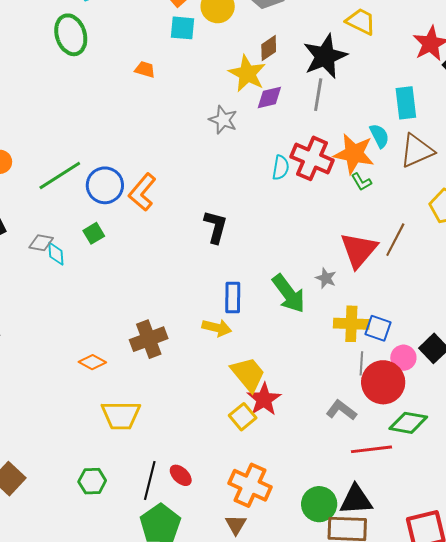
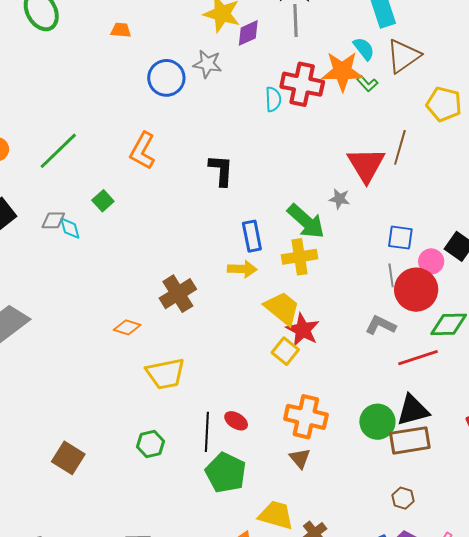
green L-shape: (361, 182) -> (367, 84), moved
blue circle: (105, 185) -> (166, 78), moved
yellow cross: (351, 324) -> (299, 257), moved

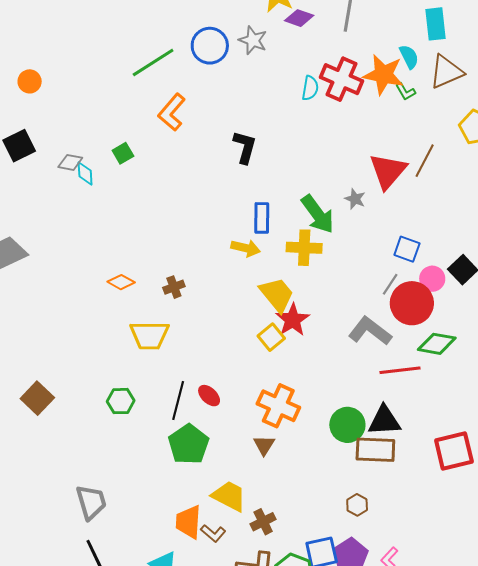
purple diamond: (248, 33) -> (299, 18), turned 32
green line: (58, 151) -> (153, 62), moved
gray line: (391, 275) -> (390, 284), turned 30
brown cross: (178, 294) -> (174, 287), moved, size x0.6
gray L-shape: (381, 325) -> (370, 331), size x1.4

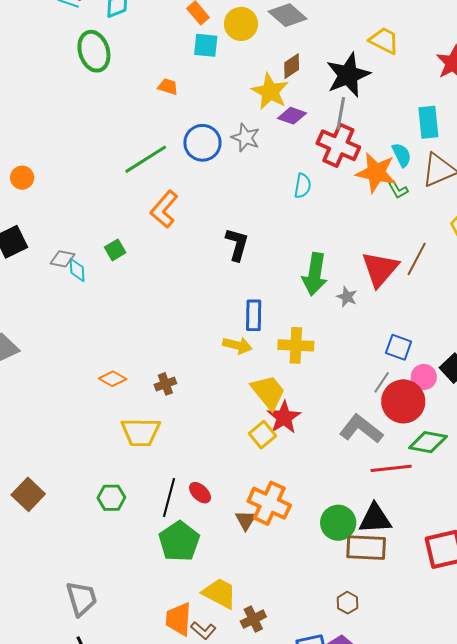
red cross: (342, 79) -> (338, 145), moved
green arrow: (318, 214) -> (315, 274), moved, turned 45
brown triangle: (264, 445) -> (246, 520), moved

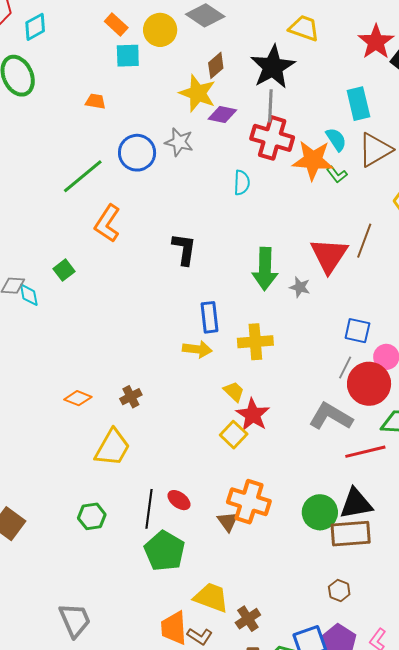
yellow trapezoid: (268, 392) -> (234, 392), size x0.6
yellow trapezoid: (141, 432) -> (112, 448), turned -54

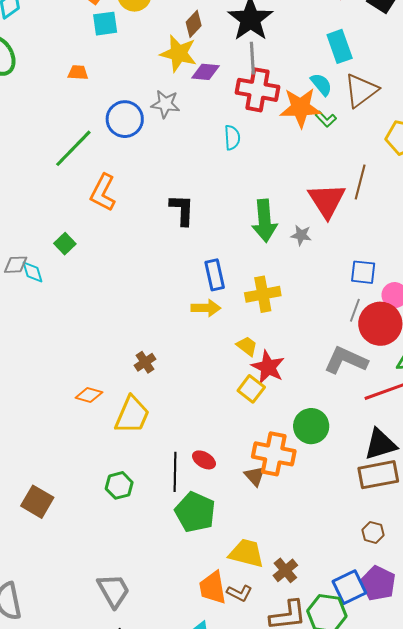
orange diamond: (78, 398) -> (89, 395), moved
green circle: (320, 512) -> (311, 426), moved

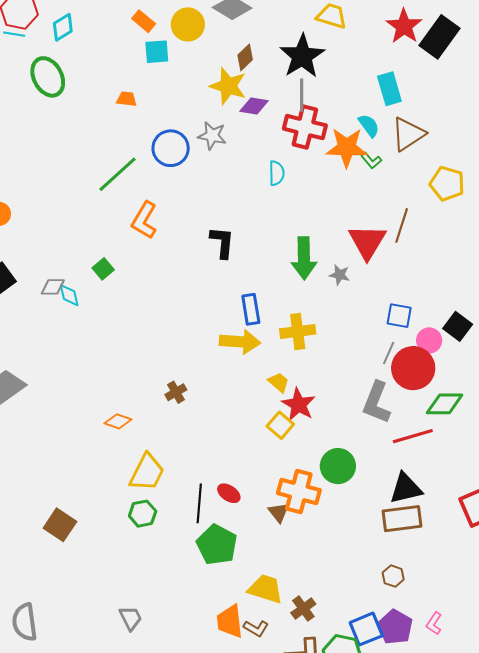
yellow arrow: (206, 308) -> (240, 342), size x1.4
gray L-shape: (346, 360) -> (376, 403), turned -96
yellow trapezoid: (132, 415) -> (147, 472), moved
gray trapezoid: (114, 591) -> (131, 618), size x0.7

